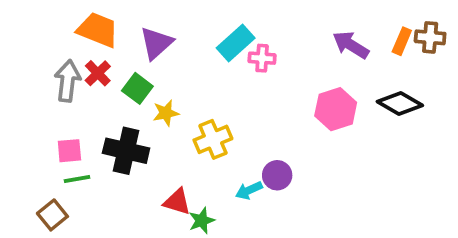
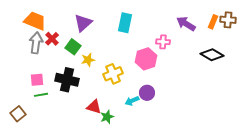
orange trapezoid: (98, 30) -> (35, 21), moved
cyan rectangle: (236, 43) -> (125, 23), turned -36
pink cross: (262, 58) -> (163, 42), moved
pink hexagon: (336, 109) -> (146, 59), moved
brown square: (52, 215) -> (18, 114), moved

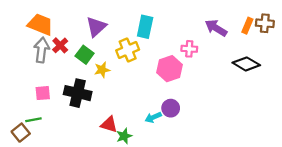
yellow cross: (113, 74) -> (128, 50), moved
green line: (41, 95) -> (33, 120), moved

